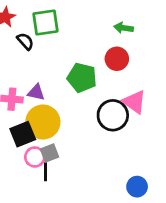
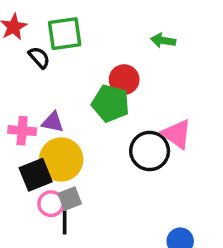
red circle: (117, 59) -> (124, 80), moved

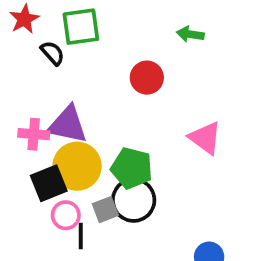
green pentagon: (110, 103) -> (132, 168), moved
purple triangle: (53, 122) -> (68, 125), size x1.6
black circle: (150, 151) -> (134, 200), moved
gray square: (70, 199) -> (105, 210), moved

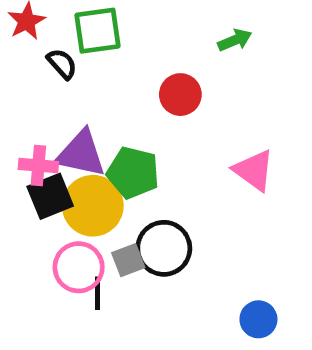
green arrow: (190, 34) -> (235, 40), turned 148
green pentagon: (132, 168) -> (133, 173), moved
black square: (49, 183) -> (50, 196), moved
pink circle: (66, 215) -> (79, 267), size x1.4

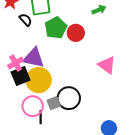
pink cross: (38, 166) -> (16, 63), turned -35
green pentagon: (133, 173) -> (56, 28), moved, turned 30

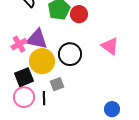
black square: (21, 76) -> (24, 77), moved
black circle: (69, 98) -> (70, 54), moved
pink circle: (33, 106) -> (24, 97), moved

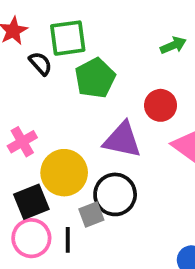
red circle: (79, 14) -> (161, 105), moved
purple triangle: (37, 39) -> (122, 140), moved
black circle: (70, 54) -> (115, 194), moved

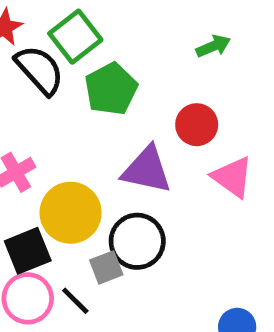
green square: (68, 38) -> (75, 37), turned -30
black semicircle: (40, 64) -> (40, 70), size x1.6
black line: (68, 240) -> (75, 301), turned -45

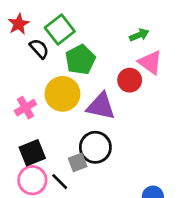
black semicircle: (40, 70) -> (39, 49), size x0.7
pink triangle: (232, 177) -> (150, 62), moved
yellow circle: (71, 213) -> (62, 94), moved

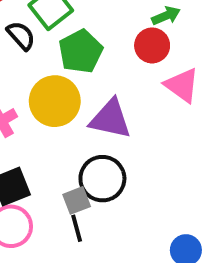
pink triangle: (150, 62) -> (182, 85), moved
red circle: (130, 80) -> (152, 45), moved
black line: (60, 182) -> (77, 228), moved, turned 30

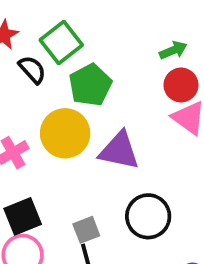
red circle: (152, 45) -> (181, 85), moved
black circle: (102, 179) -> (148, 216), moved

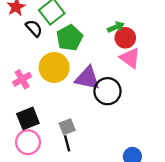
green arrow: (173, 50) -> (116, 27), moved
black circle: (148, 216) -> (107, 91), moved

